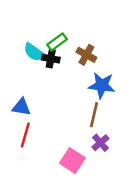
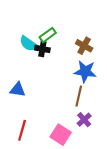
brown cross: (86, 55) -> (84, 46), moved
red line: (25, 135) -> (22, 130), moved

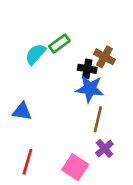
cyan semicircle: (28, 44) -> (35, 54), turned 96
black cross: (42, 49) -> (87, 69), moved
blue star: (85, 71) -> (90, 89), moved

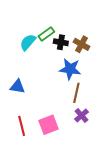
black cross: (87, 69) -> (61, 42), moved
red line: (27, 162) -> (22, 126), turned -30
pink square: (75, 167) -> (48, 125), moved, turned 36

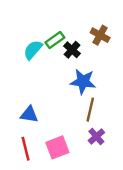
black cross: (61, 42) -> (72, 50), turned 32
brown cross: (81, 44) -> (100, 35), moved
blue triangle: (18, 87) -> (29, 115), moved

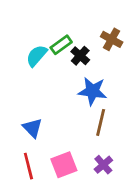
blue triangle: (29, 115) -> (33, 128), turned 36
purple cross: (96, 136) -> (103, 165), moved

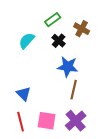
green rectangle: (61, 45) -> (53, 20), moved
pink square: (64, 165) -> (47, 121), turned 30
purple cross: (103, 165) -> (76, 121), size x1.5

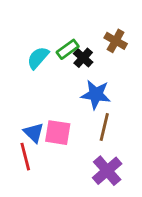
green rectangle: (53, 20) -> (68, 49), moved
pink square: (47, 121) -> (58, 133), moved
red line: (21, 122) -> (25, 157), moved

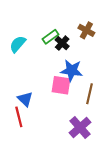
cyan semicircle: (38, 58) -> (18, 44), moved
brown line: (104, 127) -> (90, 94), moved
pink square: (58, 133) -> (61, 85), moved

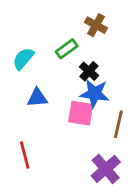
brown cross: (86, 30) -> (96, 25), moved
black cross: (62, 43) -> (89, 71), moved
blue triangle: (25, 99) -> (37, 98), moved, turned -49

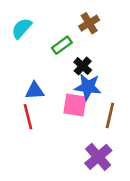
brown cross: (96, 25) -> (89, 23), turned 30
cyan semicircle: (23, 59) -> (22, 28), moved
red line: (25, 155) -> (28, 117), moved

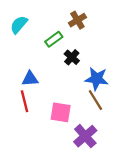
blue star: (88, 87) -> (97, 79), moved
pink square: (75, 105) -> (61, 112), moved
brown line: (110, 115) -> (95, 100), turned -45

